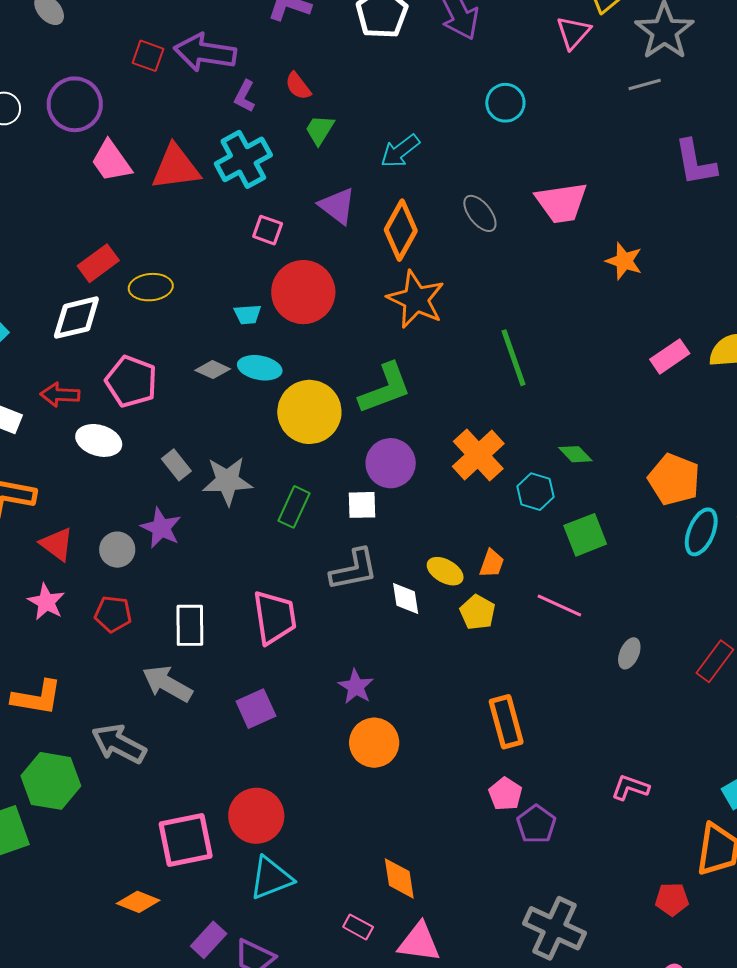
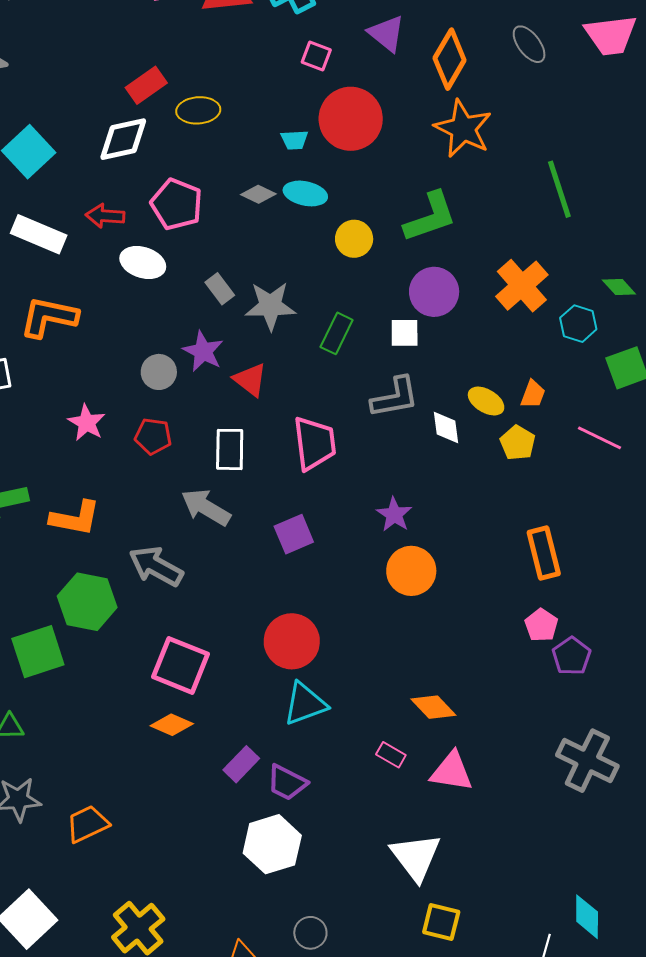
yellow circle: (309, 412) -> (354, 239), size x0.6
red triangle: (57, 544) -> (250, 380), moved
pink square: (186, 840) -> (181, 665), moved, turned 32
orange diamond: (399, 878) -> (433, 707), turned -36

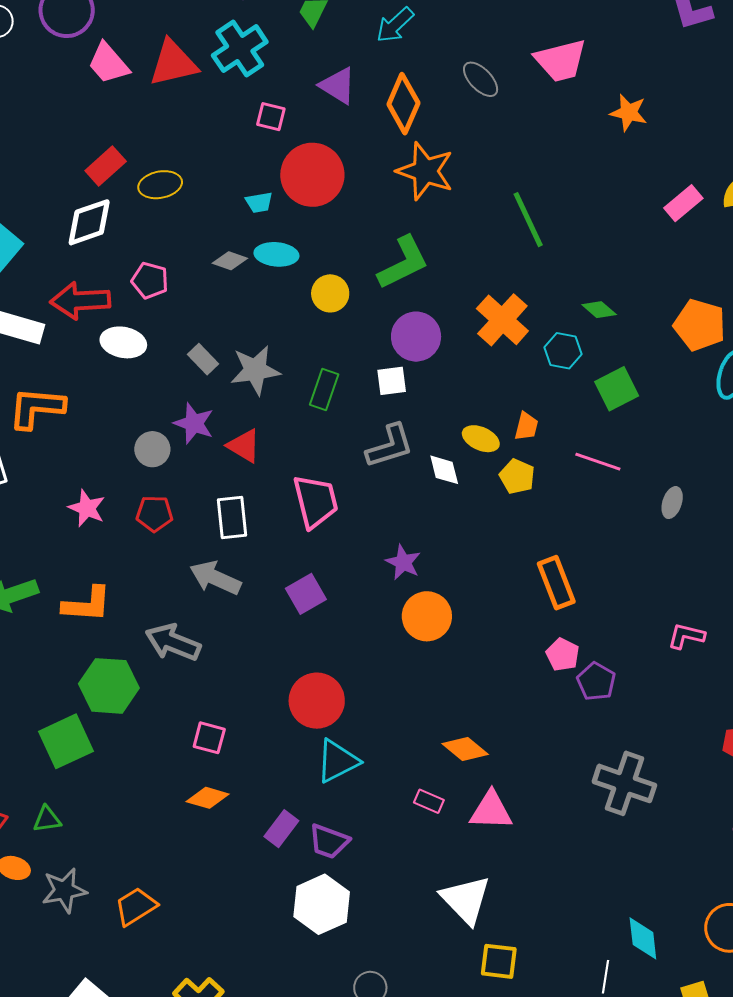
pink pentagon: (177, 204) -> (150, 280), size x0.7
red arrow: (105, 216) -> (80, 301), size x1.5
pink square: (181, 665) -> (209, 738), size x0.6

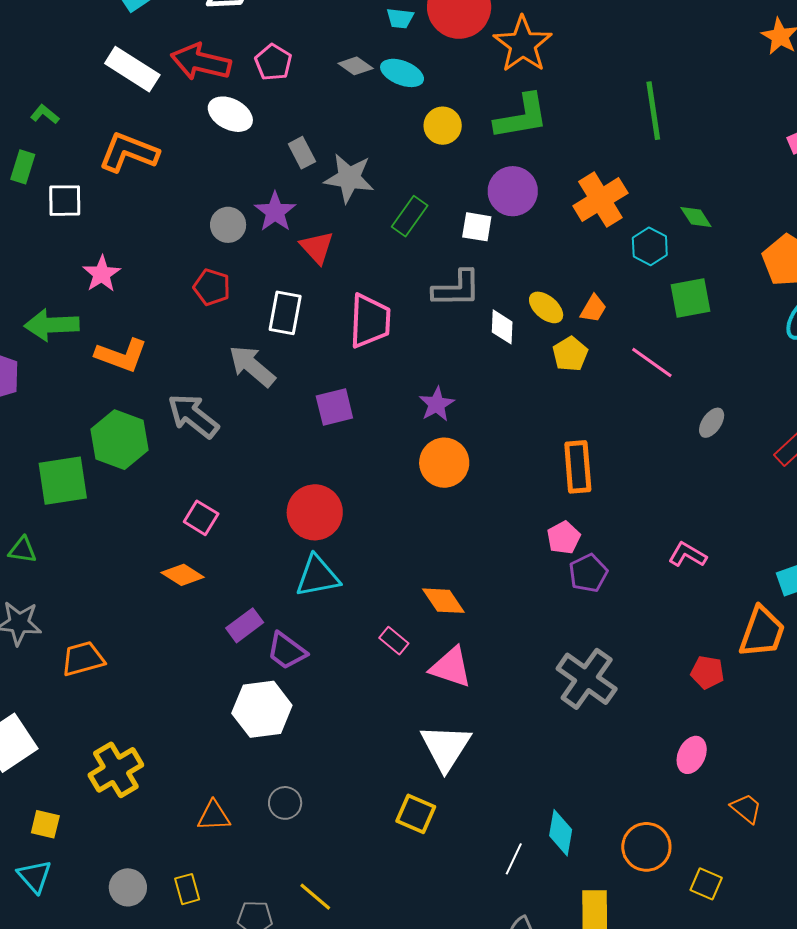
orange star: (425, 171) -> (523, 44), moved
pink star: (87, 508) -> (102, 274), moved
white triangle: (466, 900) -> (446, 747), moved

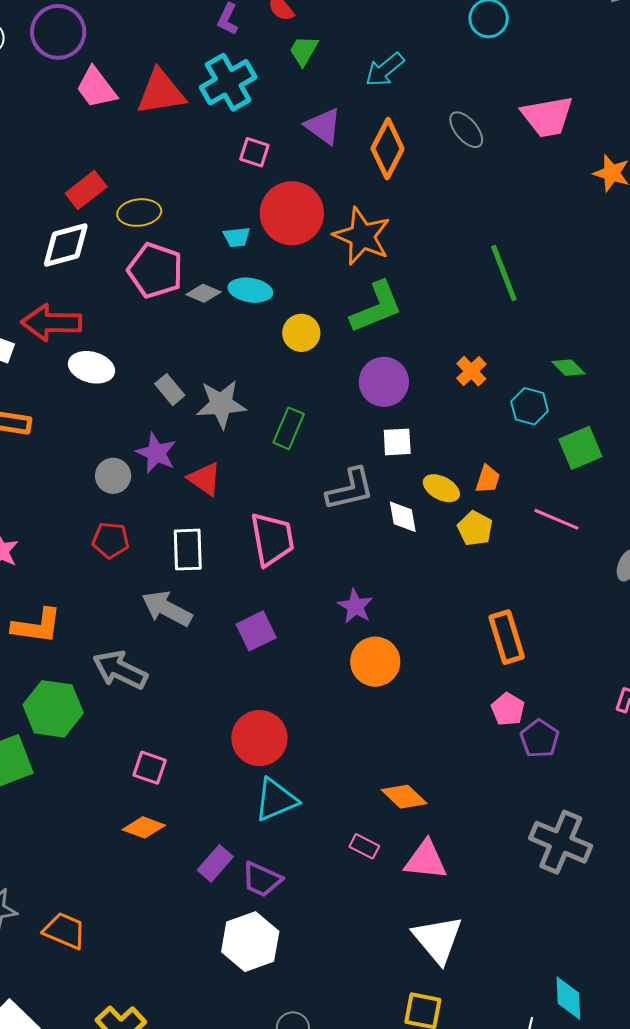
pink pentagon: (273, 62) -> (155, 270), moved, size x1.5
orange cross: (600, 200) -> (471, 371), size x0.6
white square: (477, 227) -> (397, 442), moved
orange trapezoid: (83, 659) -> (65, 931), turned 51

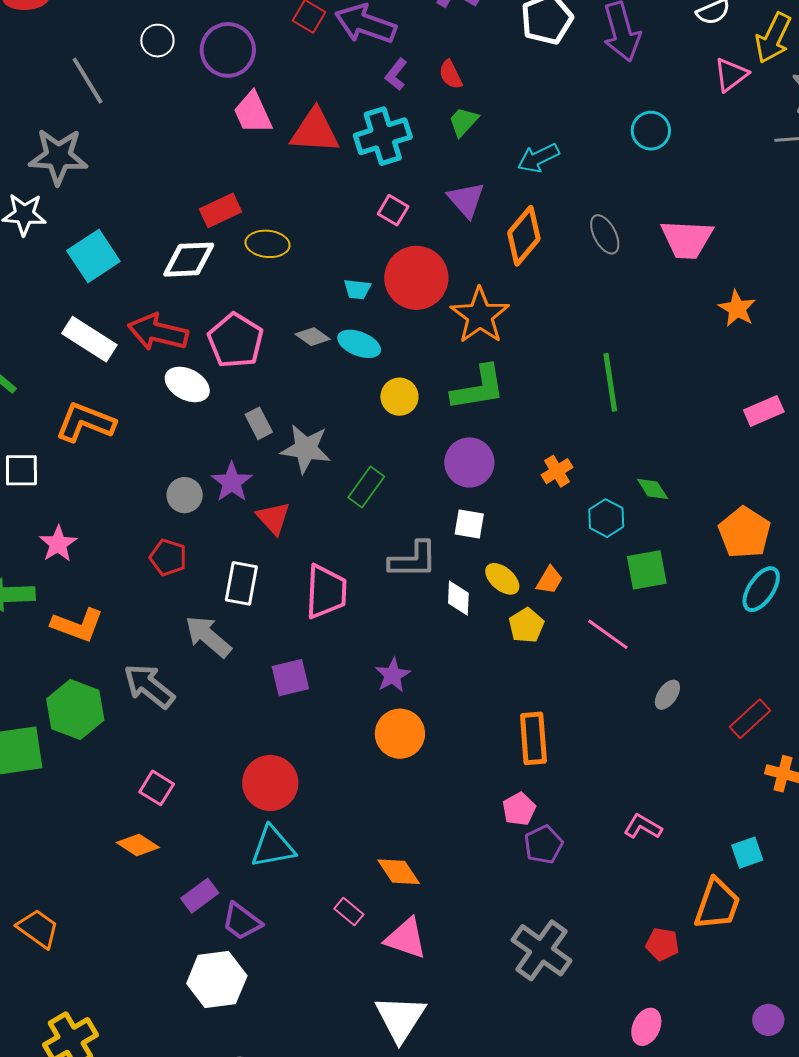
pink pentagon: (155, 270) -> (235, 340), moved

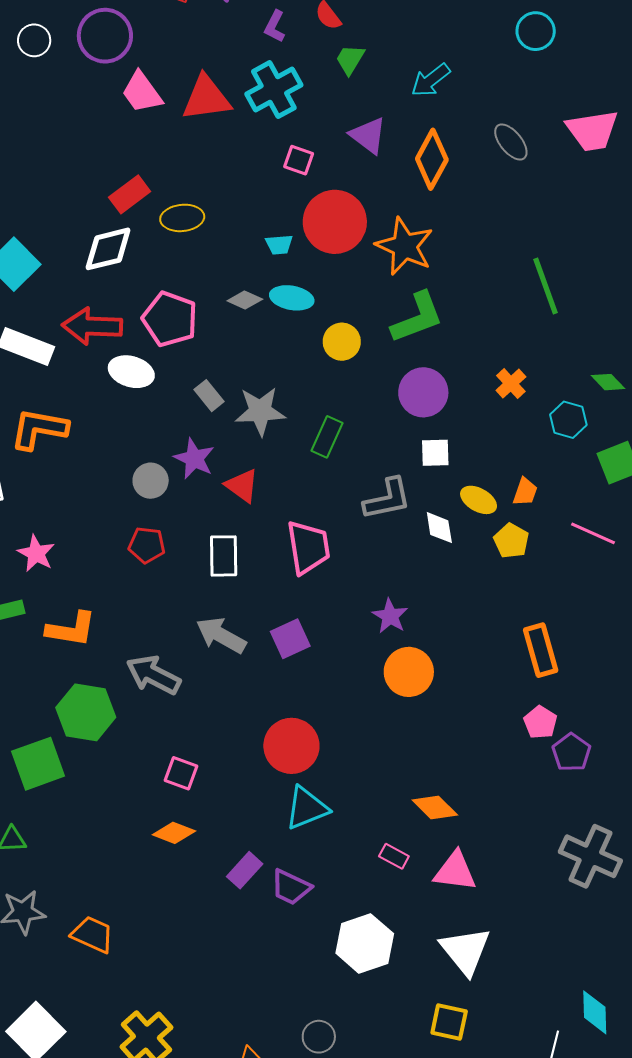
gray arrow: (208, 636) -> (221, 635), moved
white hexagon: (217, 980) -> (365, 943), moved

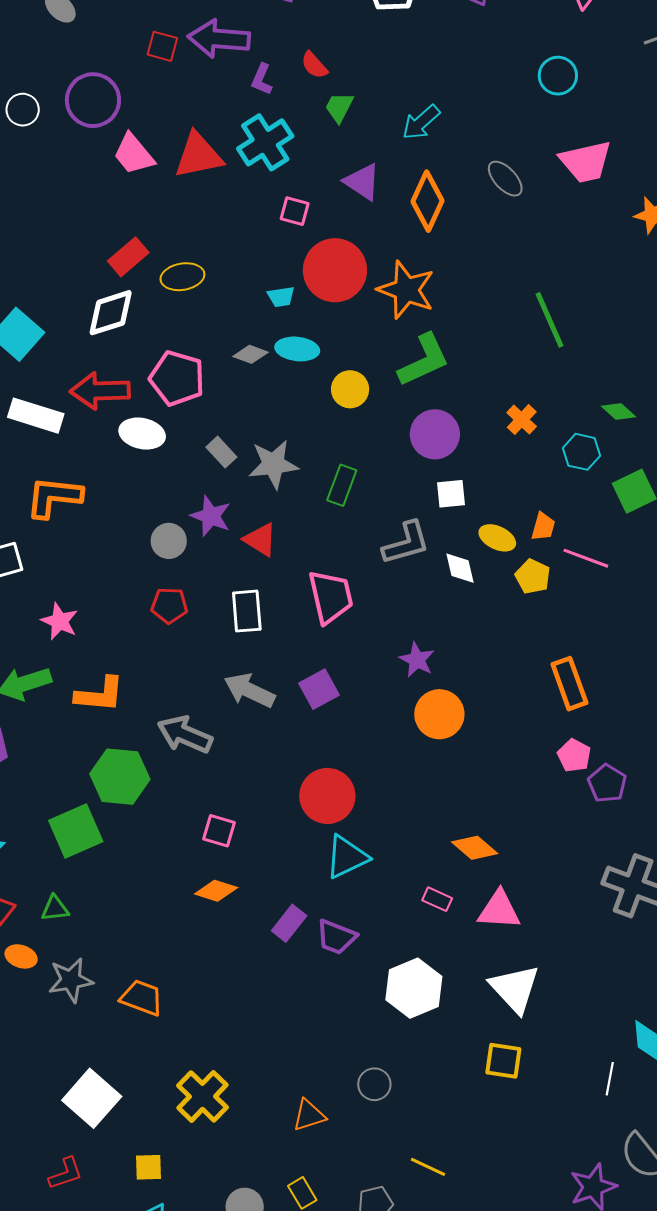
cyan circle: (536, 31) -> (558, 76), moved
pink line: (593, 533) -> (586, 558), moved

